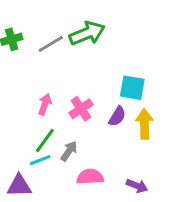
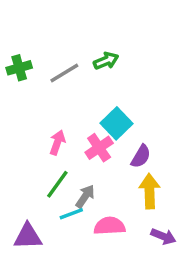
green arrow: (87, 33) -> (106, 61), size x0.6
cyan square: (132, 88) -> (116, 123), moved, turned 36
yellow arrow: (144, 124) -> (149, 191), moved
cyan line: (40, 160) -> (71, 214), moved

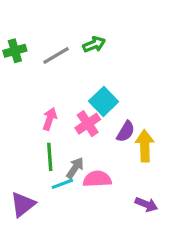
green line: (57, 184) -> (50, 157), turned -40
yellow arrow: (149, 191) -> (145, 146), moved
pink semicircle: (110, 226) -> (97, 179), moved
purple triangle: (28, 236) -> (23, 204), turned -36

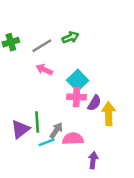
pink arrow: (50, 119) -> (44, 70), moved, turned -84
pink cross: (88, 124) -> (76, 97), moved, turned 36
purple triangle: (23, 204) -> (20, 129), moved
purple arrow: (146, 204) -> (93, 160), moved, turned -105

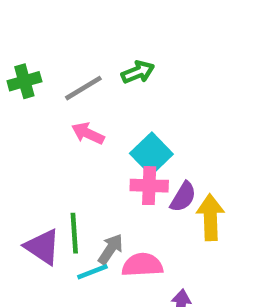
purple triangle: (20, 129) -> (43, 247), turned -48

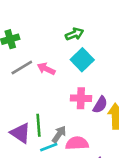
gray line: (83, 88) -> (22, 67), moved
cyan square: (151, 154) -> (82, 60), moved

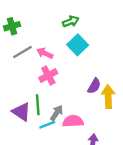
pink cross: (81, 98) -> (48, 75), moved, turned -30

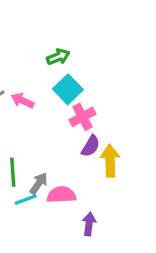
pink cross: (48, 75) -> (82, 117), moved

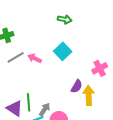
green arrow: (58, 57) -> (65, 19), moved, turned 32
pink cross: (82, 117) -> (100, 68), moved

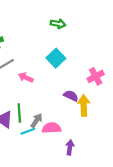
pink arrow: (35, 58) -> (26, 77), moved
purple semicircle: (77, 86) -> (71, 96), turned -96

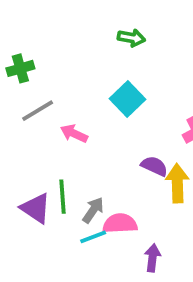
cyan line: (28, 131) -> (93, 237), moved

